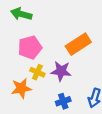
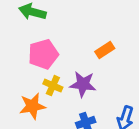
orange rectangle: (78, 44) -> (105, 50), size x0.6

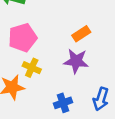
purple star: (83, 84) -> (76, 61), moved

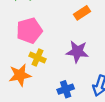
orange rectangle: (81, 34) -> (82, 13), moved

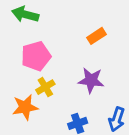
yellow cross: (37, 57) -> (45, 87), turned 35

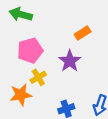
purple star: (91, 80) -> (70, 61), moved, turned 30

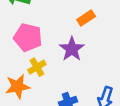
pink pentagon: (30, 50) -> (28, 37), turned 30

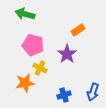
yellow cross: (37, 67) -> (40, 68), turned -32

